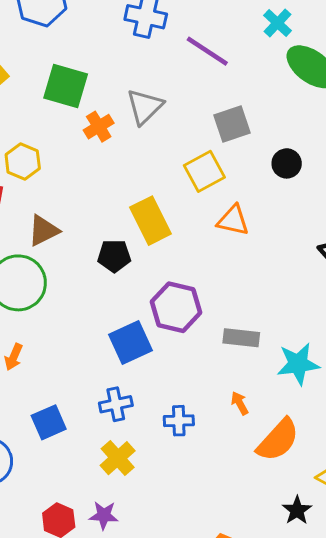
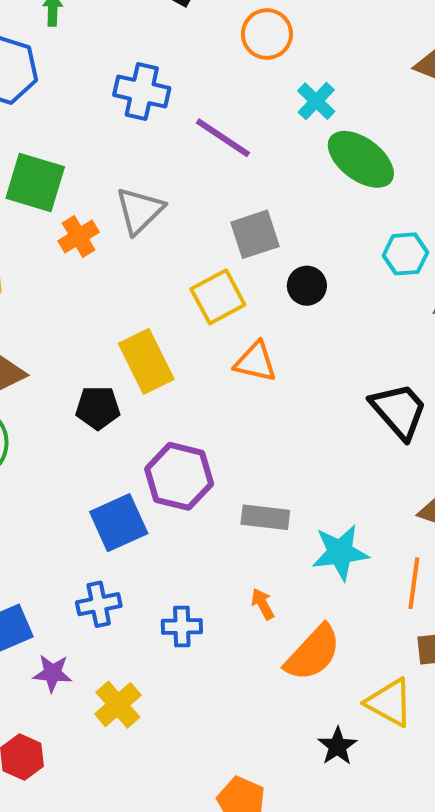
black circle: (287, 163) -> (307, 286), moved
yellow cross: (118, 458) -> (118, 705), moved
purple star: (104, 515) -> (52, 673), moved

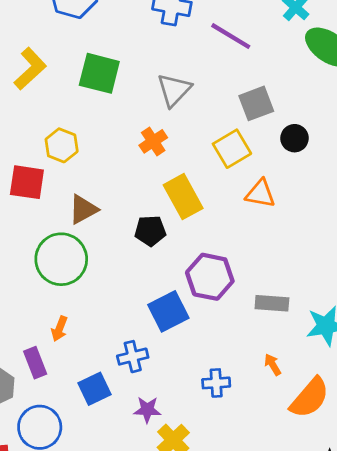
orange cross: (79, 237) -> (153, 141), moved
blue cross: (99, 604) -> (133, 357), moved
purple star: (52, 673) -> (147, 410), moved

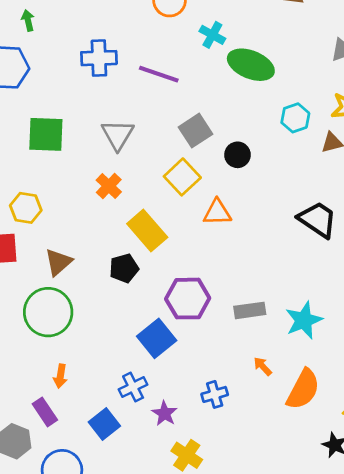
purple star: (147, 410) -> (165, 413), moved, turned -30

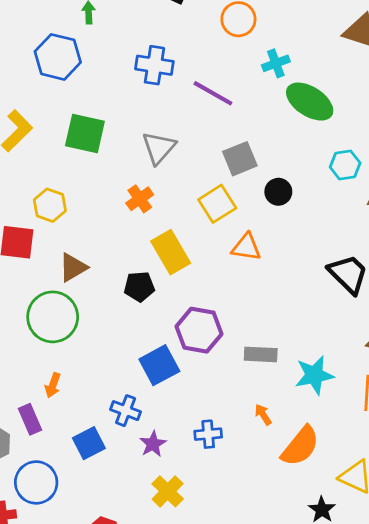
cyan cross: (212, 35) -> (276, 63), turned 30
blue cross: (133, 387) -> (126, 411), turned 36

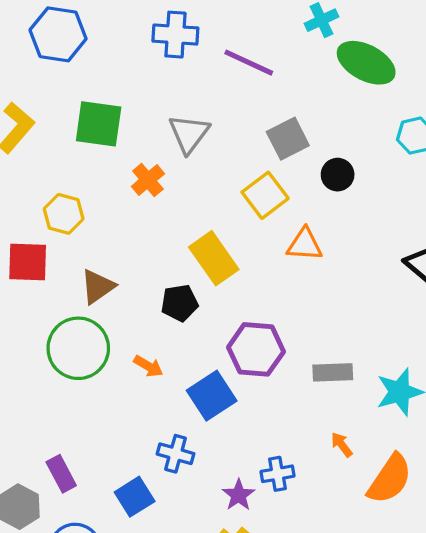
orange cross: (140, 199) -> (148, 180), moved
orange arrow: (53, 385) -> (148, 366), moved, turned -75
purple star: (153, 444) -> (239, 495), moved

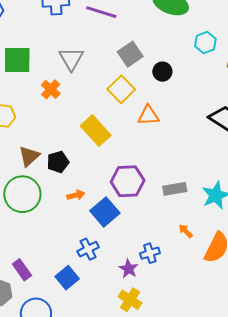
black pentagon: (180, 303) -> (58, 162), moved
orange arrow: (148, 366) -> (76, 195), moved, turned -36
blue cross: (176, 454) -> (88, 249), turned -35

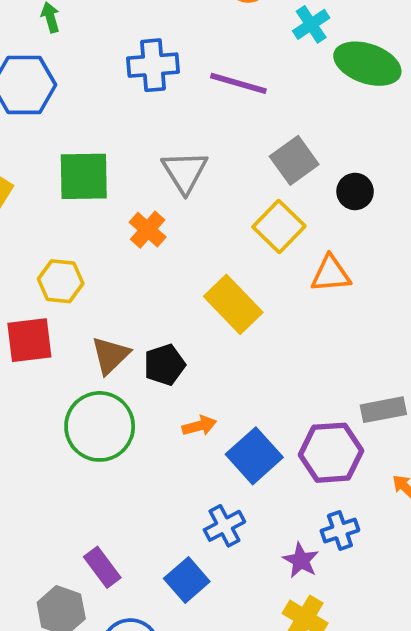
purple hexagon: (128, 181) -> (331, 453), moved

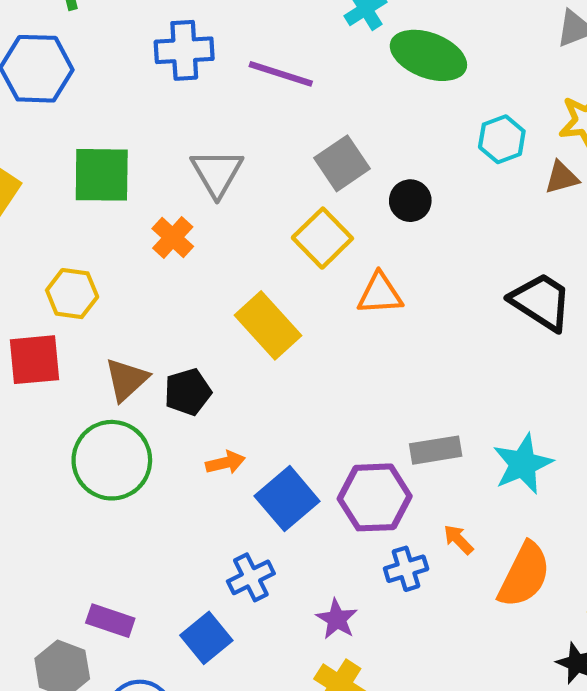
blue cross: (340, 531) -> (406, 569), moved
purple rectangle: (102, 567) -> (110, 621), turned -36

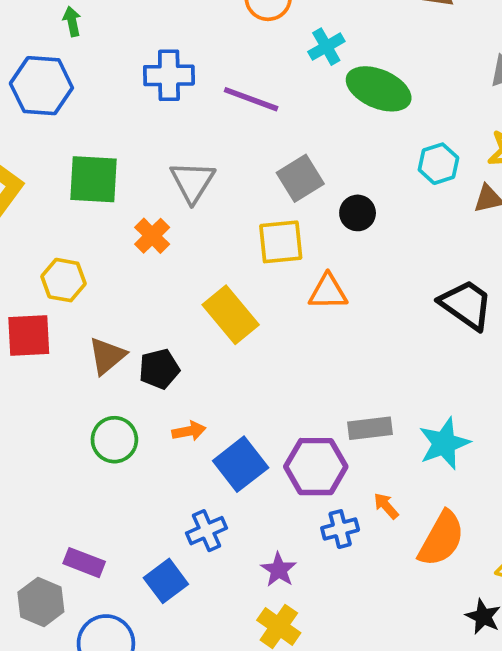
yellow square: (322, 238) -> (281, 242), turned 36
green circle: (112, 460) -> (114, 440), moved, size x0.7

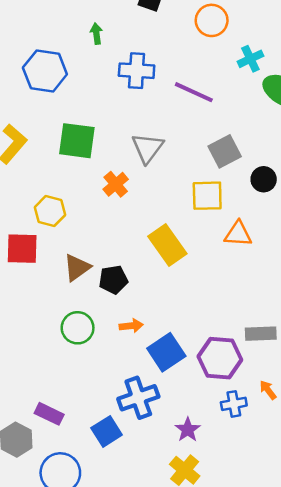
green arrow: (72, 21) -> (96, 34), moved
blue cross: (207, 531) -> (138, 398), size x1.4

